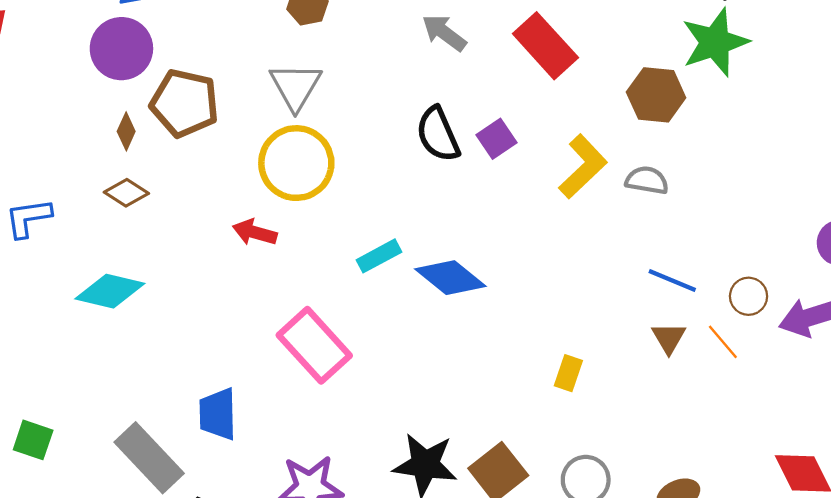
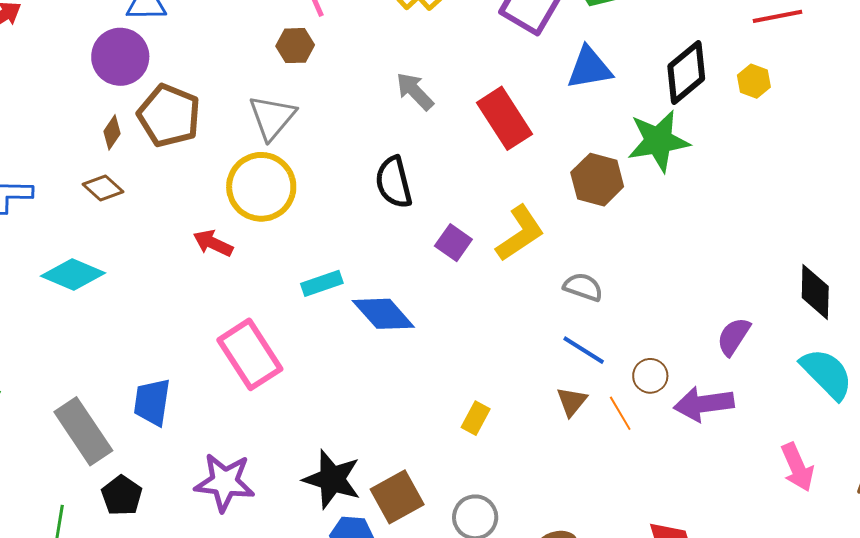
purple square: (496, 139) -> (453, 243), moved, turned -30
gray semicircle: (647, 180) -> (583, 287), moved

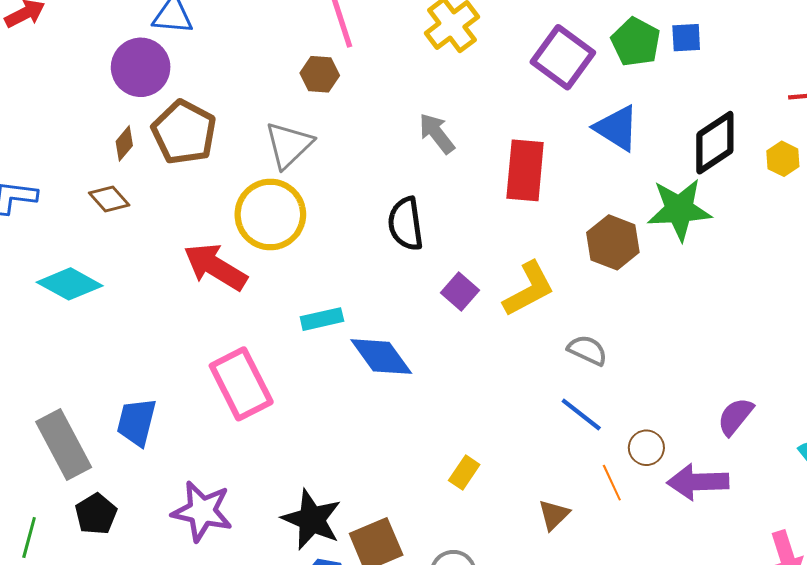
blue triangle: (589, 68) -> (617, 128), turned 36
red rectangle: (504, 118) -> (525, 170), turned 32
red arrow: (213, 243) -> (215, 267), size x1.6
brown triangle: (572, 401) -> (554, 515), moved

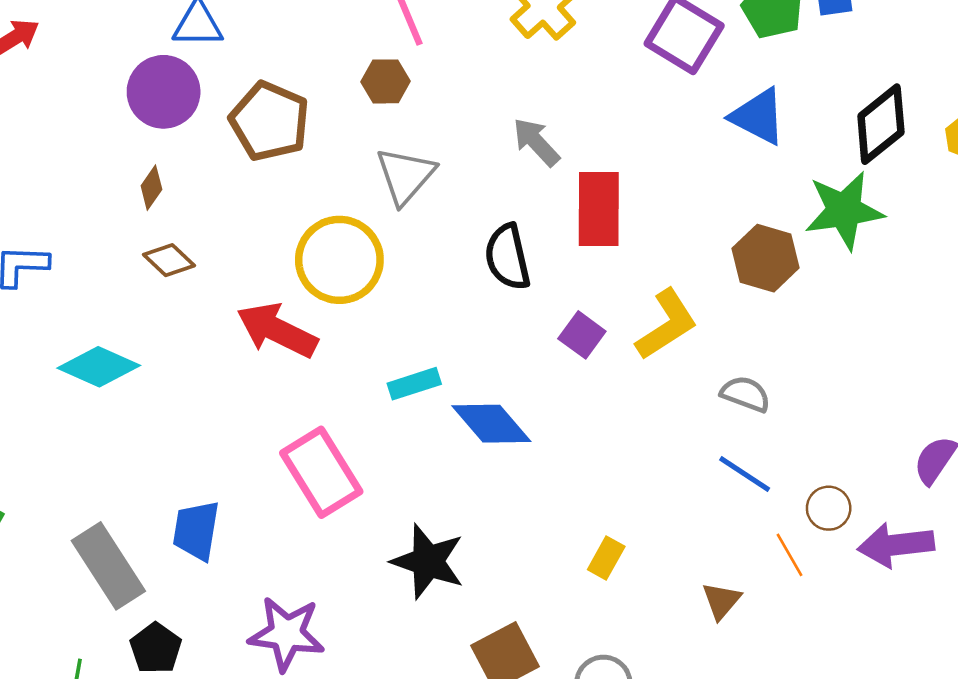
brown pentagon: (184, 132) -> (269, 121), moved
gray triangle: (289, 145) -> (405, 176), moved
red rectangle: (525, 170) -> (599, 209), moved
brown diamond: (109, 199) -> (169, 260), moved
black star: (312, 519) -> (428, 561), moved

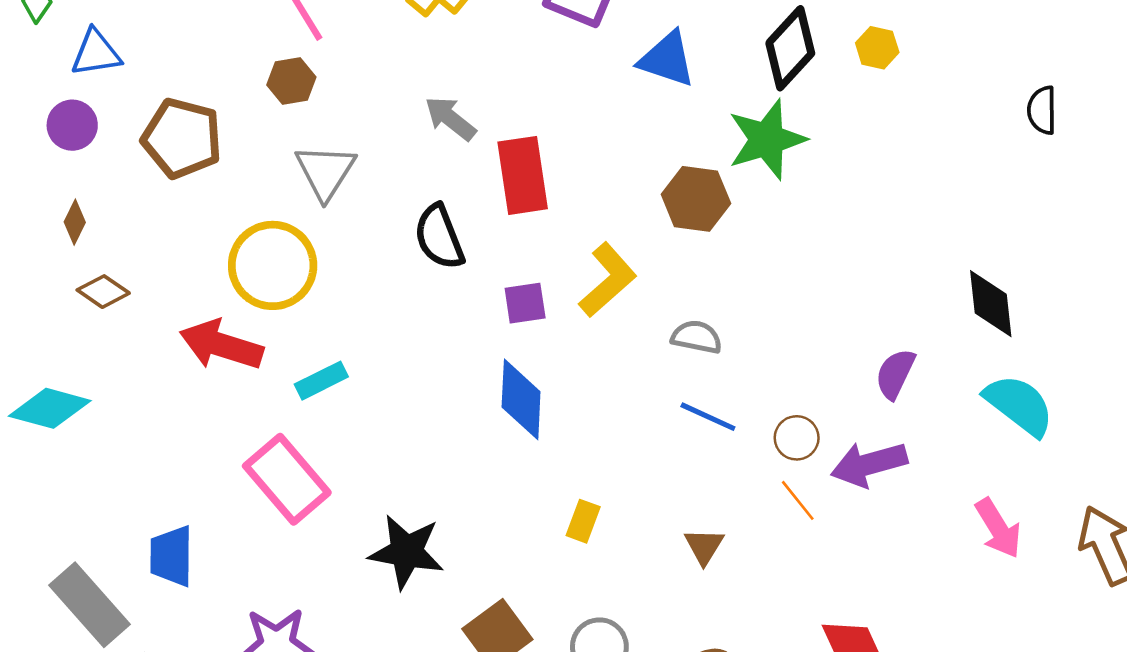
purple circle: (164, 92) -> (72, 125), size x0.7
purple square: (582, 335) -> (525, 303), turned -36
cyan rectangle: (414, 384) -> (321, 381), moved
blue diamond: (491, 424) -> (521, 399), moved, turned 52
orange line: (790, 555) -> (798, 500), moved

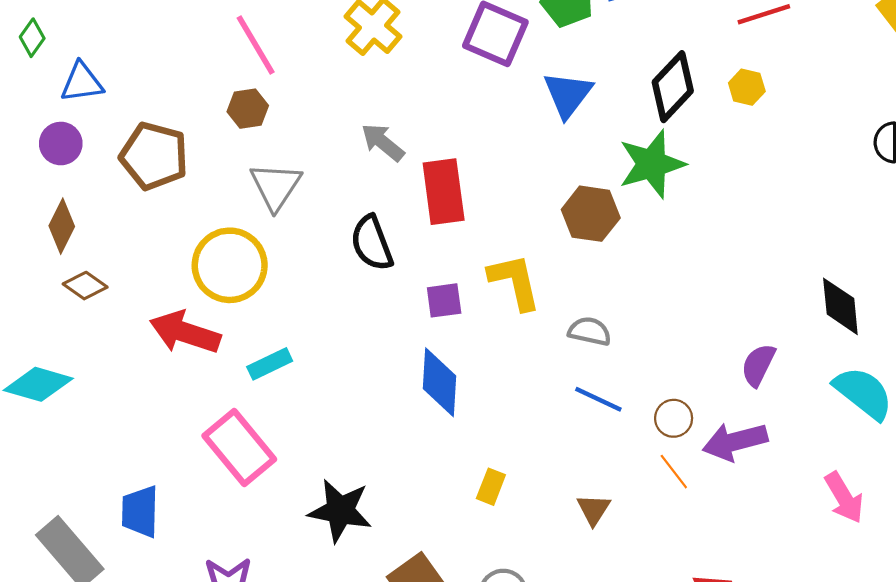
blue triangle: (667, 59) -> (568, 94), turned 48
brown diamond: (75, 222) -> (62, 226), size x1.4
yellow L-shape: (608, 280) -> (515, 282), turned -62

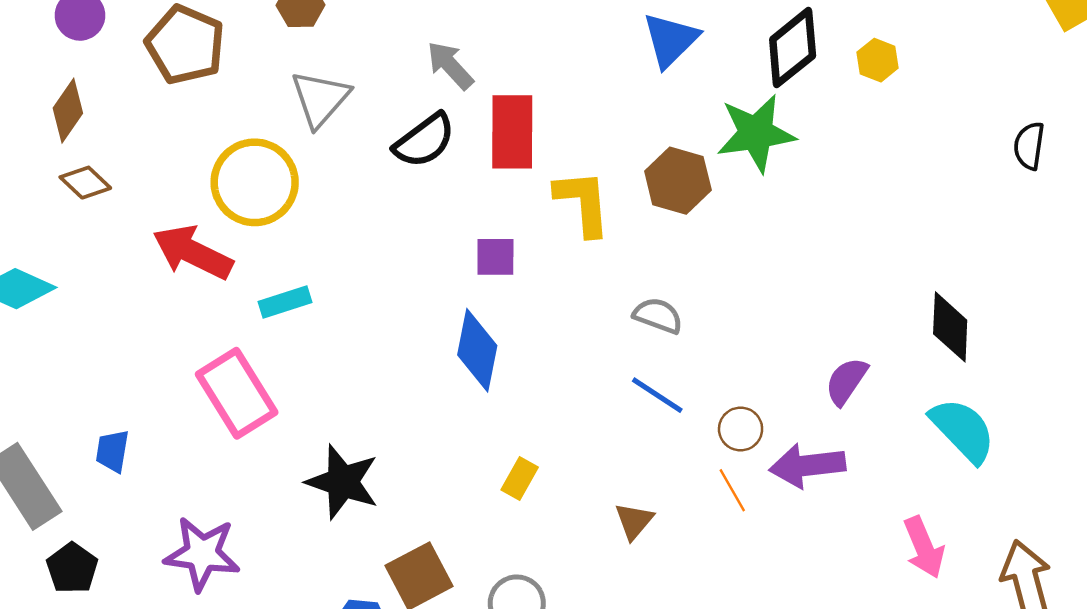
black semicircle: (372, 243) -> (424, 141), moved, turned -114
yellow L-shape: (515, 282) -> (583, 203), moved
blue trapezoid: (140, 512) -> (112, 451), size x0.7

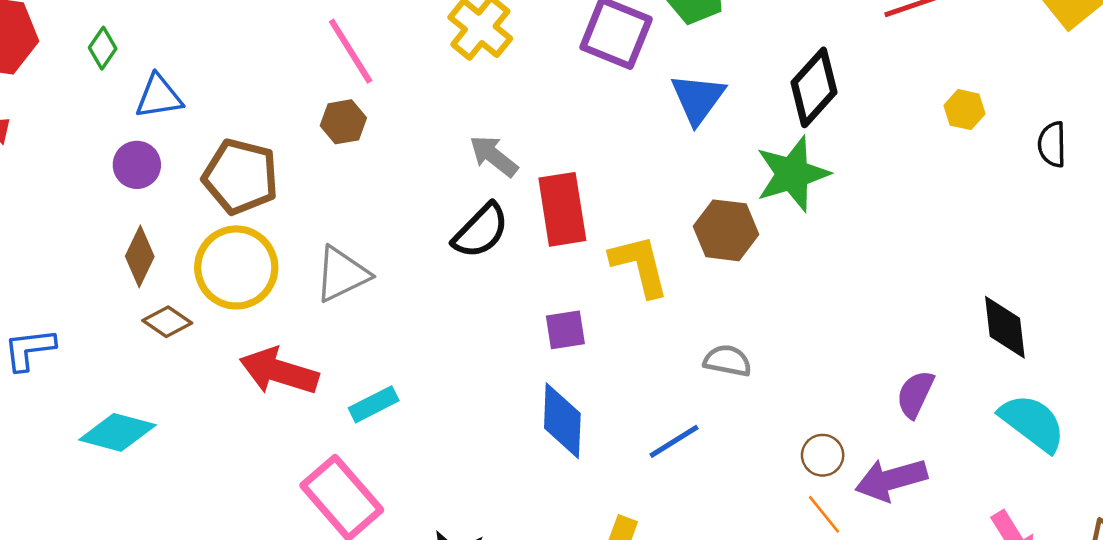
yellow hexagon: (878, 60) -> (964, 110), moved
gray triangle: (320, 99) -> (342, 274), moved, turned 32
yellow circle: (255, 182) -> (236, 267), moved
blue line: (657, 395) -> (674, 441), moved, turned -56

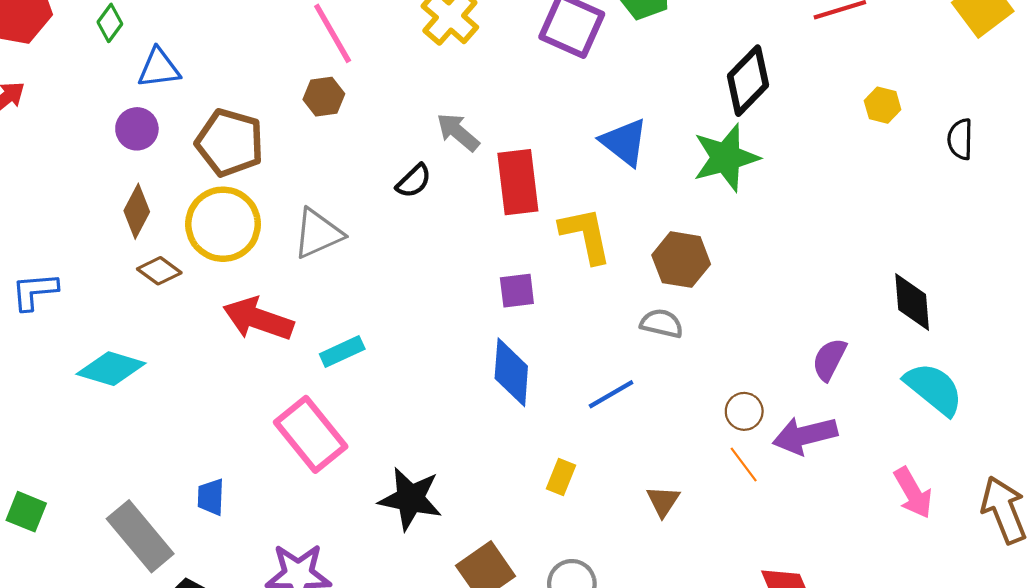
blue triangle: (698, 99) -> (624, 142), moved, turned -30
brown hexagon: (726, 230) -> (681, 260), moved
black semicircle: (481, 231) -> (414, 181), moved, size x0.7

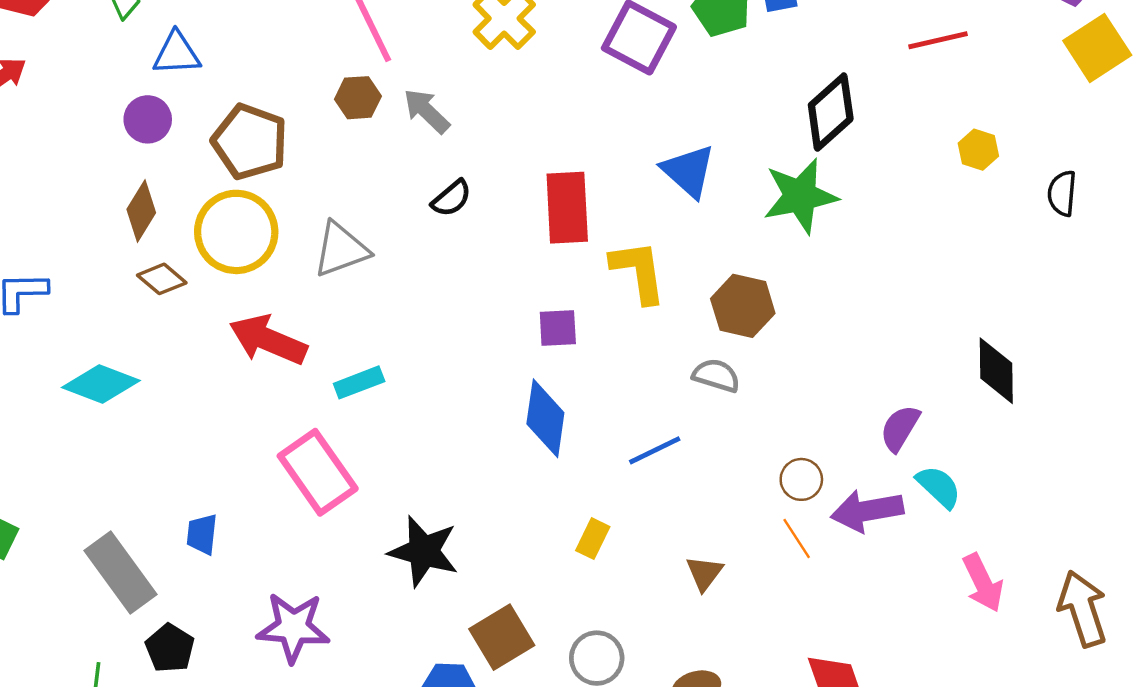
gray arrow: (458, 132) -> (427, 111), moved
cyan semicircle: (934, 389) -> (939, 487), moved, size x0.7

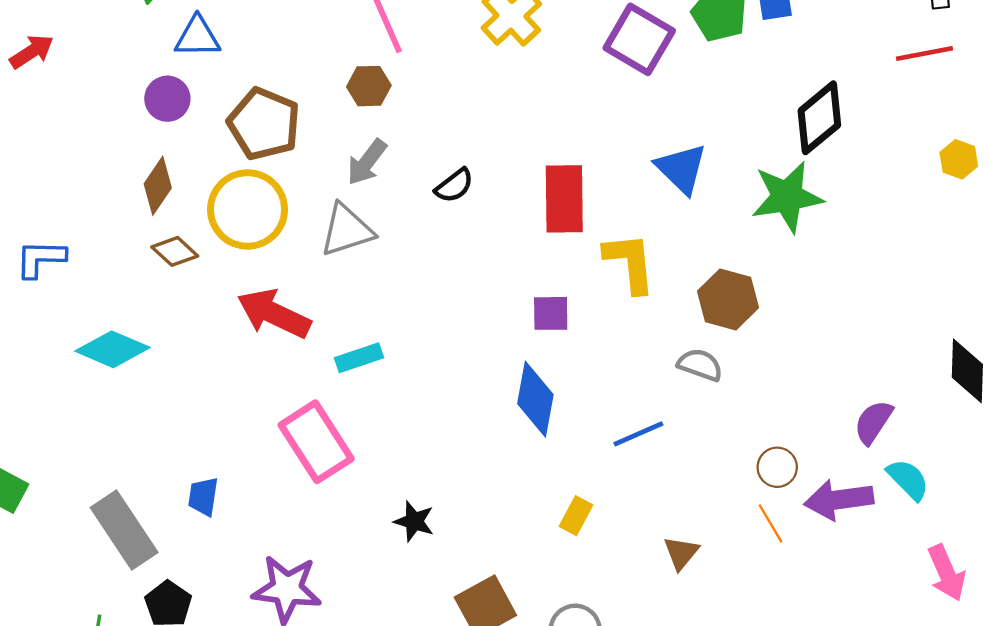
gray arrow: (427, 111) -> (367, 162), moved, turned -99
black star: (424, 551) -> (414, 521), size x0.6

